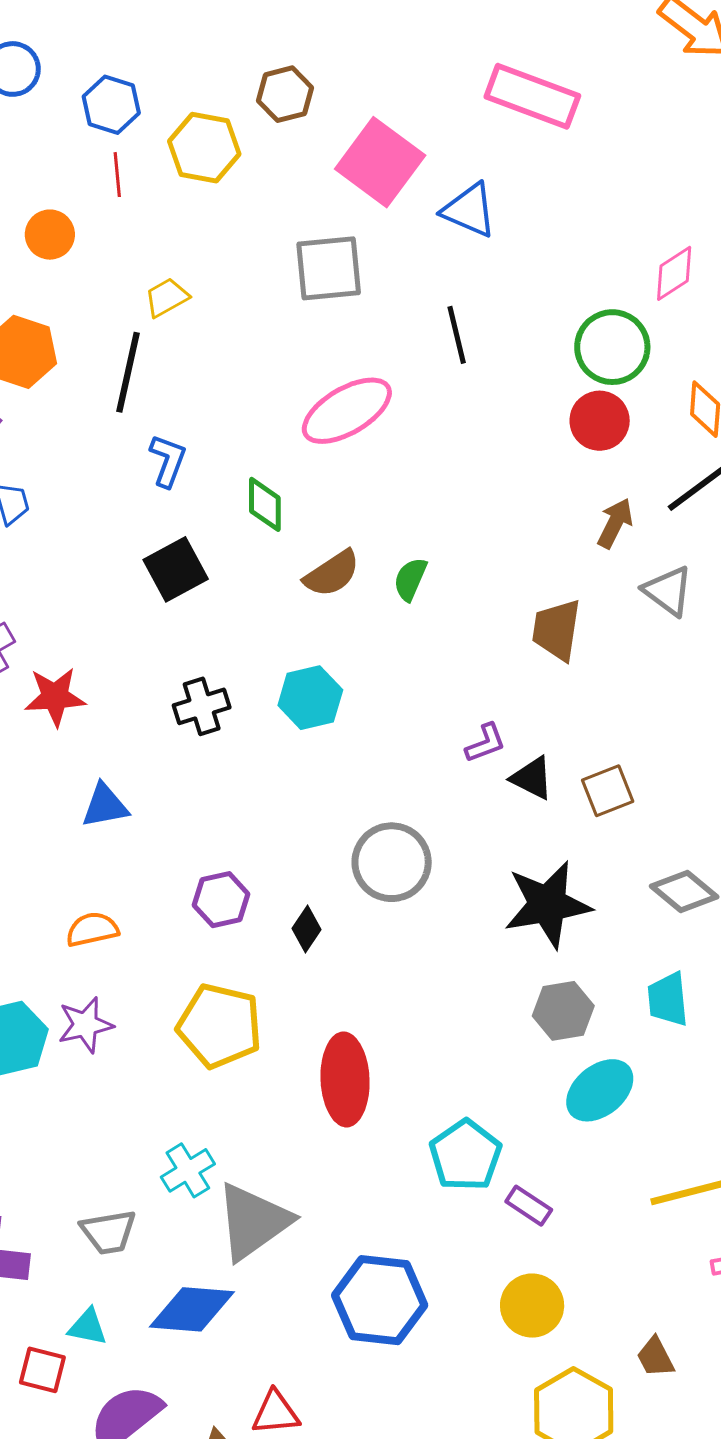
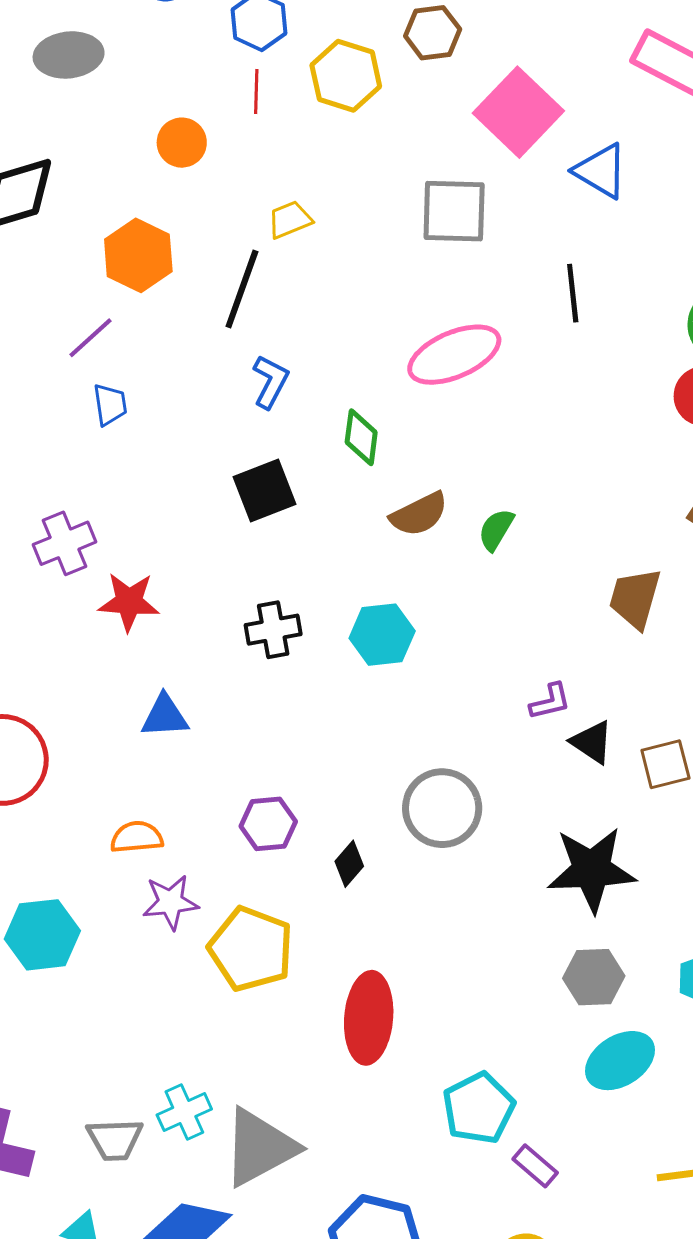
purple star: (85, 1025) -> (170, 902), moved
cyan cross: (188, 1170) -> (184, 1112), moved

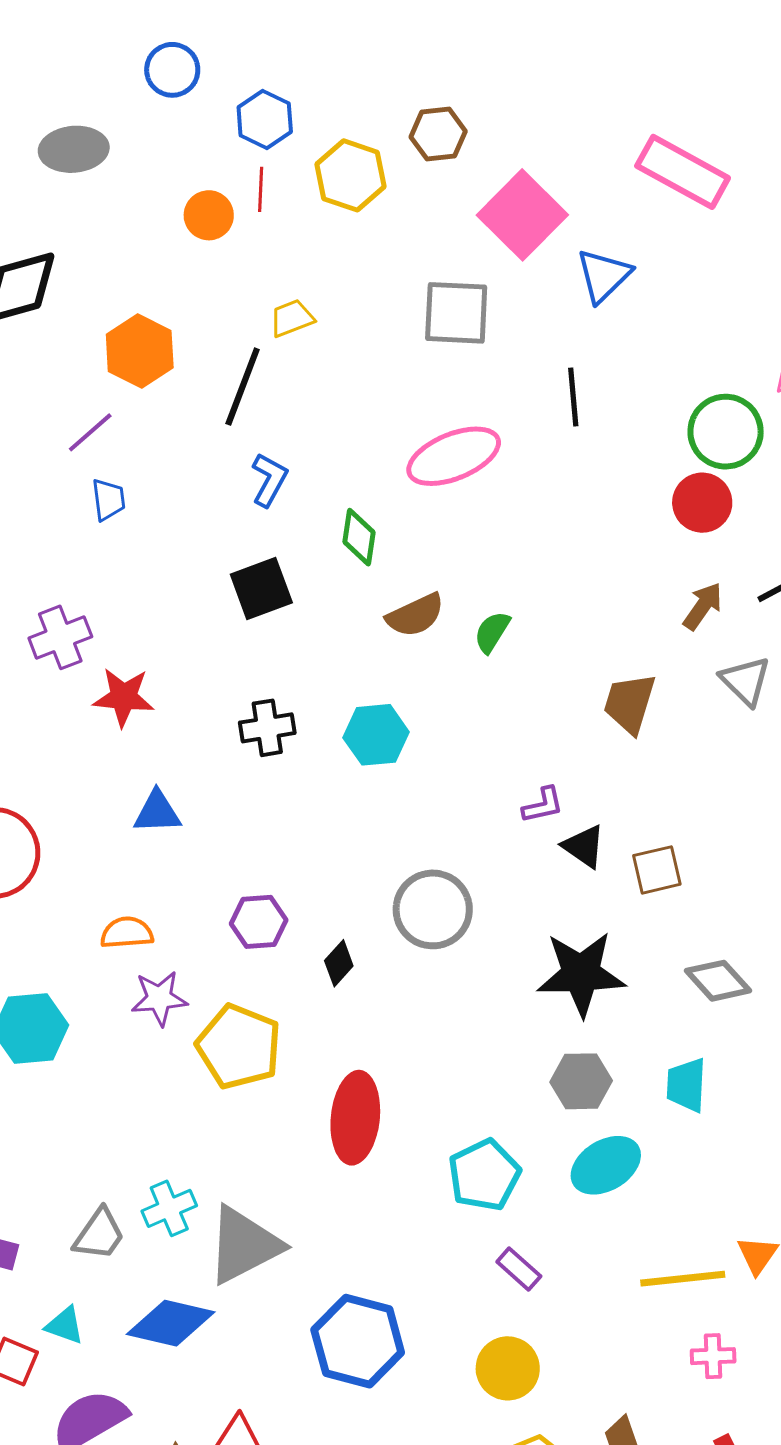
orange circle: (182, 143) -> (209, 215), moved
blue triangle: (601, 171) -> (604, 275), turned 44
cyan pentagon: (479, 1108) -> (484, 1175), moved
gray trapezoid: (115, 1139) -> (99, 1234), turned -54

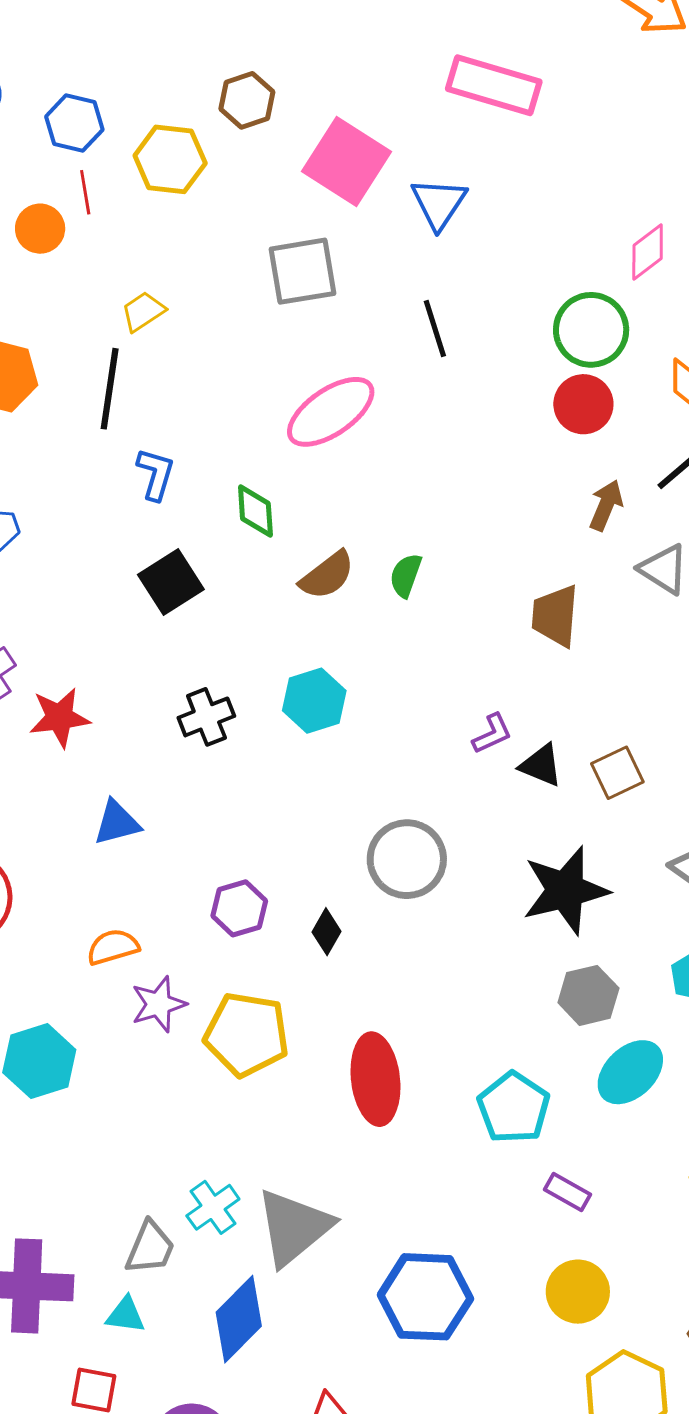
blue diamond: (171, 1323) -> (239, 1319), turned -46
cyan triangle: (65, 1325) -> (126, 1315), moved

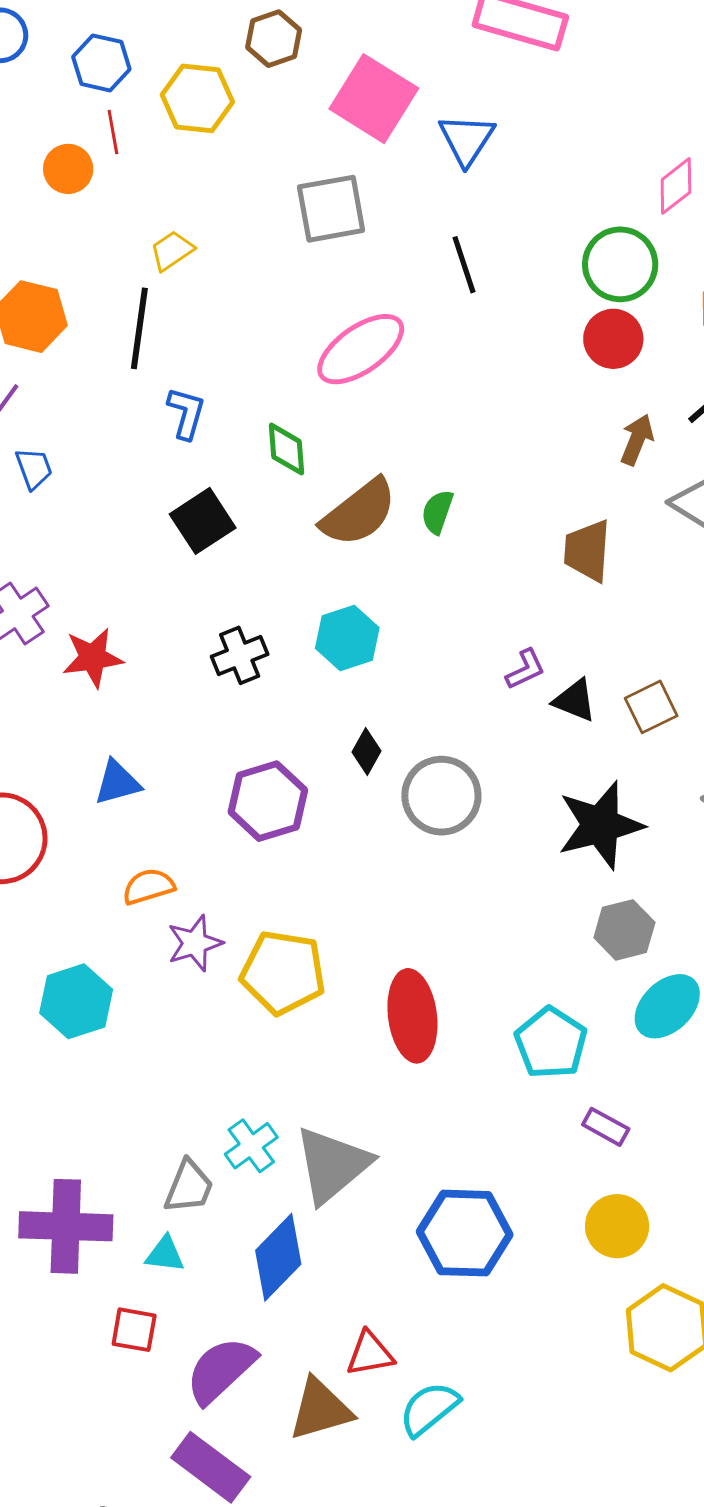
brown semicircle: (327, 575) -> (359, 513), size x1.4
blue triangle: (117, 823) -> (117, 783), moved
purple hexagon: (239, 908) -> (268, 801), moved, size x1.4
black diamond: (326, 932) -> (366, 752), moved

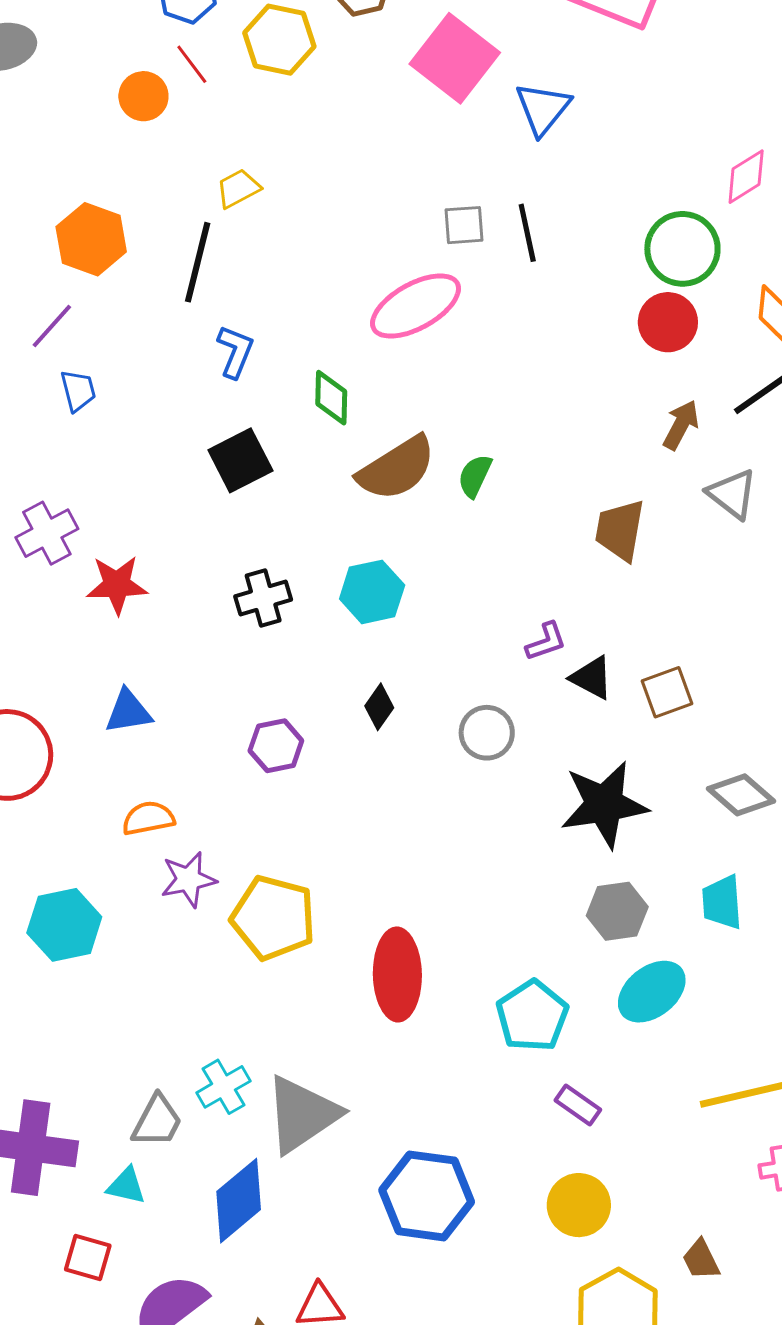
red line: (113, 132) -> (192, 64), turned -33
gray square: (331, 209) -> (464, 225), moved, size x0.6
gray circle: (441, 796) -> (487, 733), moved, size x0.7
purple hexagon: (268, 801) -> (276, 746), size x0.7

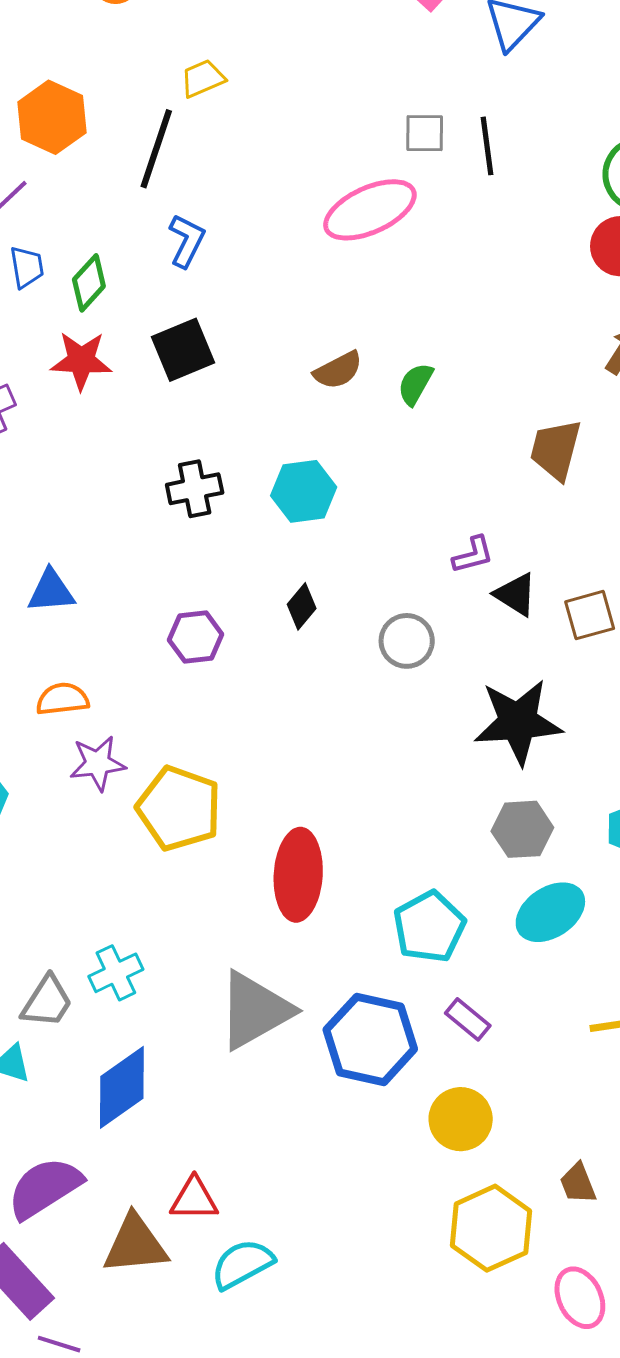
green diamond: (331, 398) -> (89, 283), moved, turned 36
brown semicircle: (397, 468) -> (338, 370), size x0.6
red star: (117, 585) -> (81, 361), moved
gray triangle: (302, 1114) -> (255, 1010), moved
blue hexagon: (427, 1196) -> (370, 1039), moved

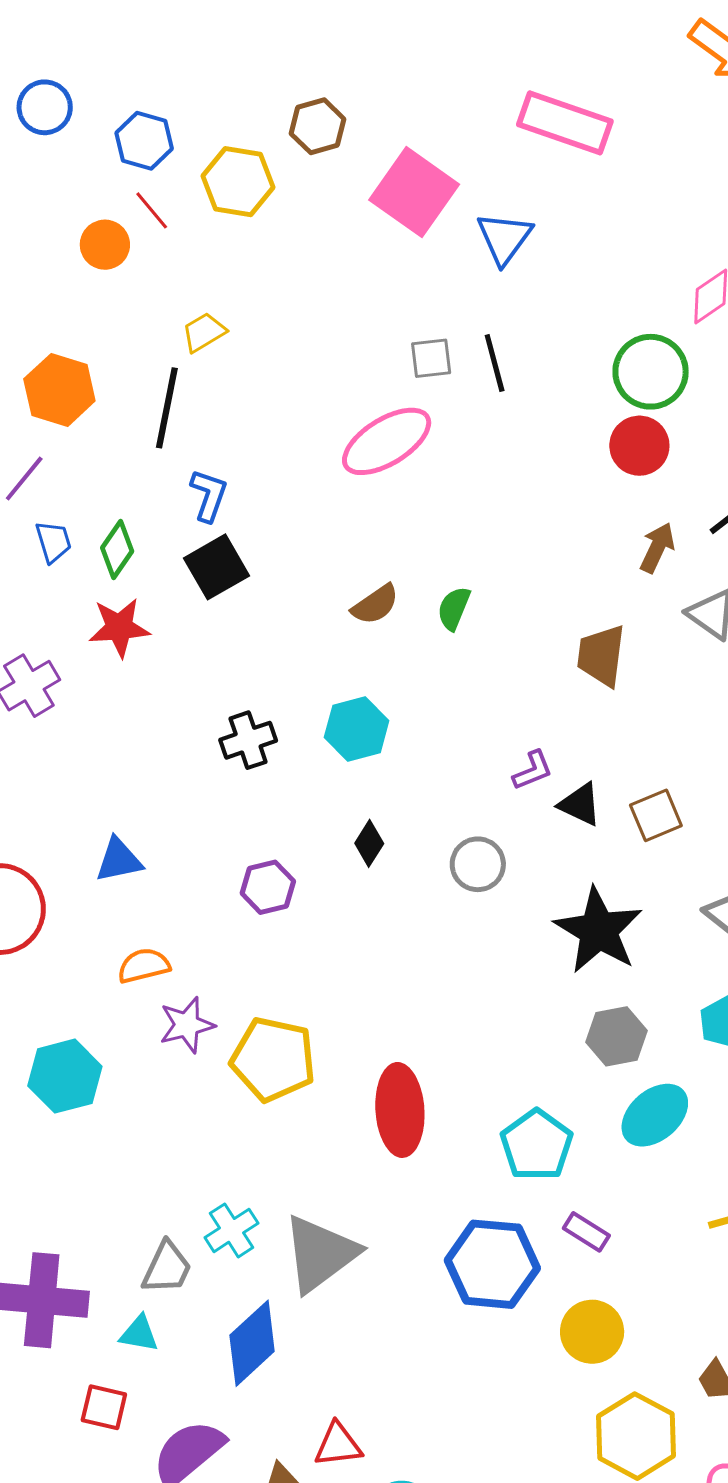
black square: (183, 350) -> (217, 567), moved
black star: (518, 722) -> (598, 930), turned -30
gray triangle: (255, 1010) -> (320, 1254), moved

